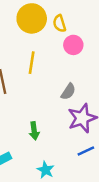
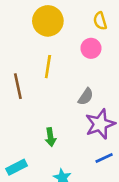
yellow semicircle: (59, 23) -> (100, 21), moved

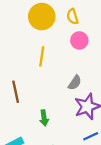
yellow semicircle: (100, 21) -> (73, 17), moved
brown line: (18, 86) -> (16, 92), moved

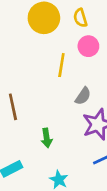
yellow line: (42, 56) -> (61, 65), moved

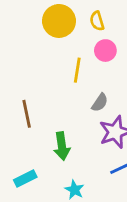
green arrow: (47, 138) -> (62, 146), size x1.4

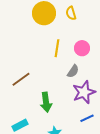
pink circle: (105, 51) -> (82, 48), moved
brown line: (27, 114) -> (21, 79), turned 66

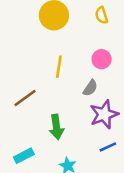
yellow semicircle: (71, 13) -> (102, 15), moved
yellow line: (57, 48) -> (59, 67), moved

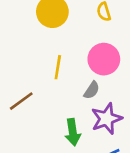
pink circle: (102, 59) -> (104, 59), size x1.5
green arrow: (56, 127) -> (73, 132), moved

